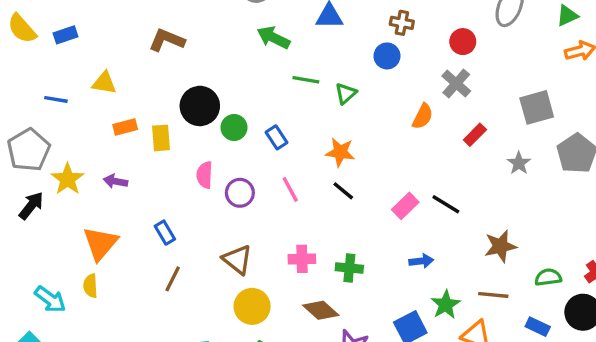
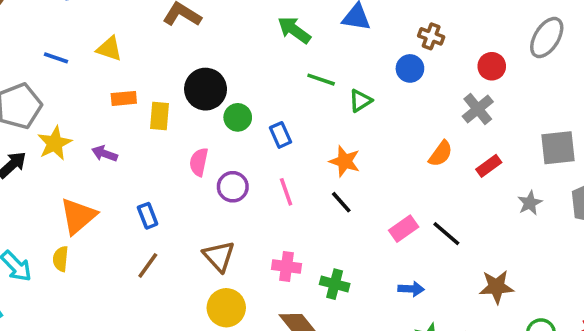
orange semicircle: (423, 116) -> (441, 154), moved

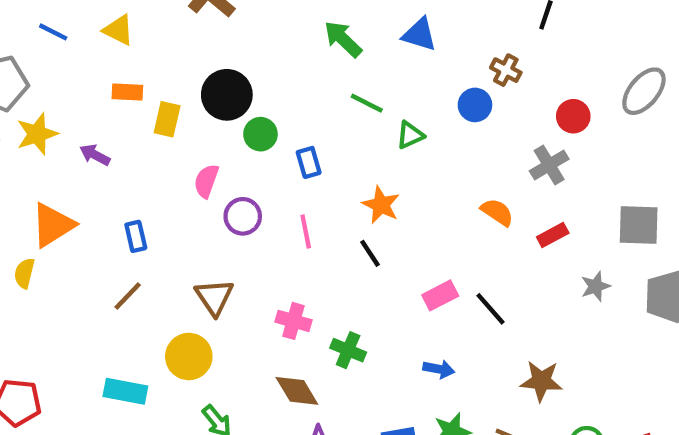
orange semicircle: (441, 154) -> (497, 212), turned -100
yellow circle: (226, 308) -> (189, 356), moved

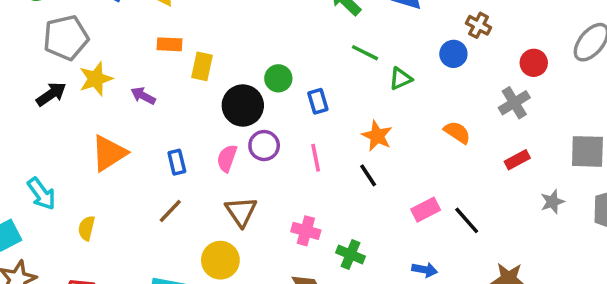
black circle: (227, 95) -> (243, 105), moved
pink semicircle: (206, 181) -> (227, 158), moved
orange semicircle: (497, 212) -> (457, 132), moved
yellow semicircle: (24, 273) -> (86, 228), moved

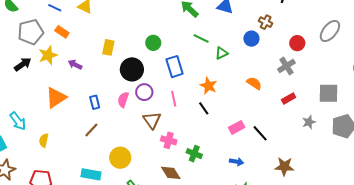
orange rectangle: (169, 44) -> (62, 32), moved, turned 32
green circle: (278, 78) -> (153, 43), moved
blue rectangle: (318, 101) -> (175, 67), size x1.5
brown triangle: (241, 212) -> (152, 120), moved

